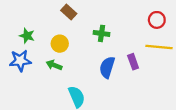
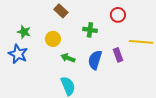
red circle: (157, 20) -> (118, 15), moved
blue star: (20, 61) -> (18, 54), turned 30
green arrow: (54, 65) -> (68, 58), moved

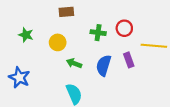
brown rectangle: (61, 11) -> (66, 12), turned -48
red circle: (118, 15) -> (124, 28), moved
blue star: (18, 54) -> (19, 77), moved

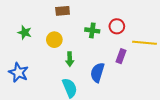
purple rectangle: (129, 60) -> (121, 56), turned 40
green arrow: (74, 63) -> (70, 59), turned -112
blue semicircle: (104, 65) -> (97, 72), moved

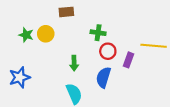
red circle: (117, 26) -> (108, 51), moved
yellow circle: (54, 40) -> (46, 34), moved
blue star: (18, 72) -> (20, 77), turned 30

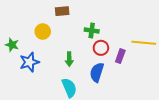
green star: (26, 35) -> (12, 45), moved
blue star: (20, 77) -> (29, 62), moved

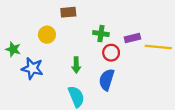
purple rectangle: (120, 56) -> (132, 38), moved, turned 56
blue star: (29, 62) -> (32, 68), turned 30

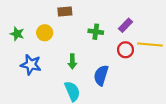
purple rectangle: (132, 38) -> (125, 25), moved, turned -32
green star: (13, 49) -> (17, 34), moved
red circle: (111, 53) -> (125, 50), moved

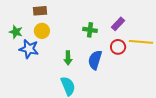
brown rectangle: (65, 11) -> (40, 11), moved
blue star: (31, 65) -> (29, 49), moved
blue semicircle: (101, 75) -> (95, 60), moved

